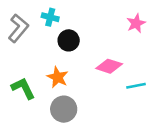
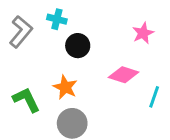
pink star: (136, 23) -> (143, 33), moved
cyan line: (136, 86) -> (154, 97), turned -60

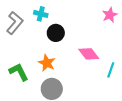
pink star: (143, 33) -> (110, 15), moved
pink diamond: (124, 75) -> (89, 54), turned 35

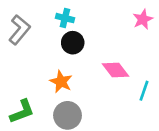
cyan cross: (41, 14) -> (65, 18), moved
green L-shape: (19, 72) -> (22, 111), moved, turned 95

